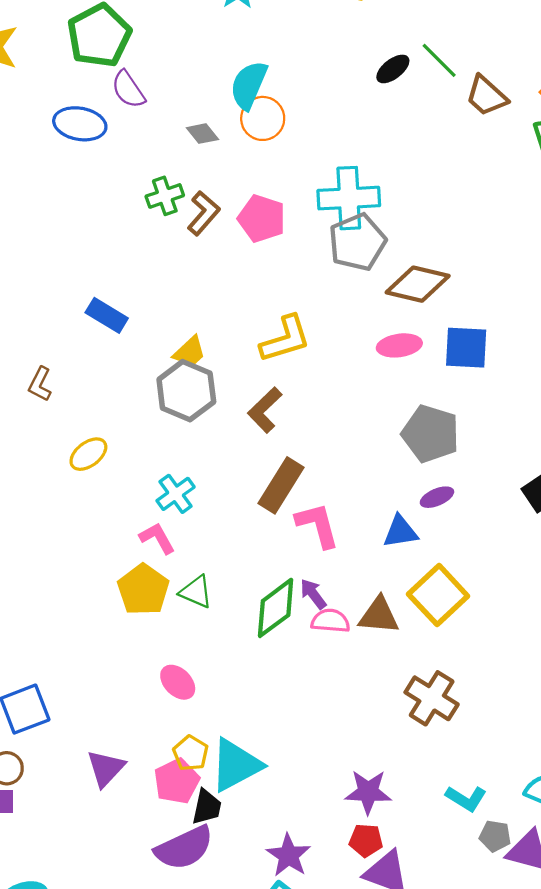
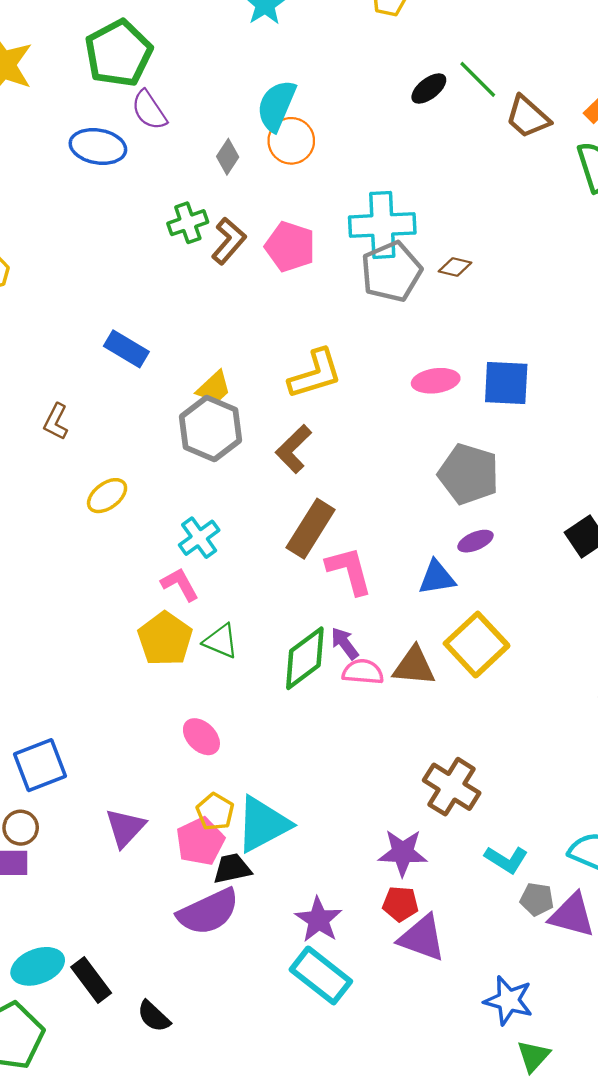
gray diamond: (202, 134) -> (228, 157), turned 72
brown diamond: (418, 284) -> (455, 267), moved, size x0.5
brown cross: (432, 698) -> (452, 787), moved
black trapezoid: (207, 807) -> (232, 869), turned -114

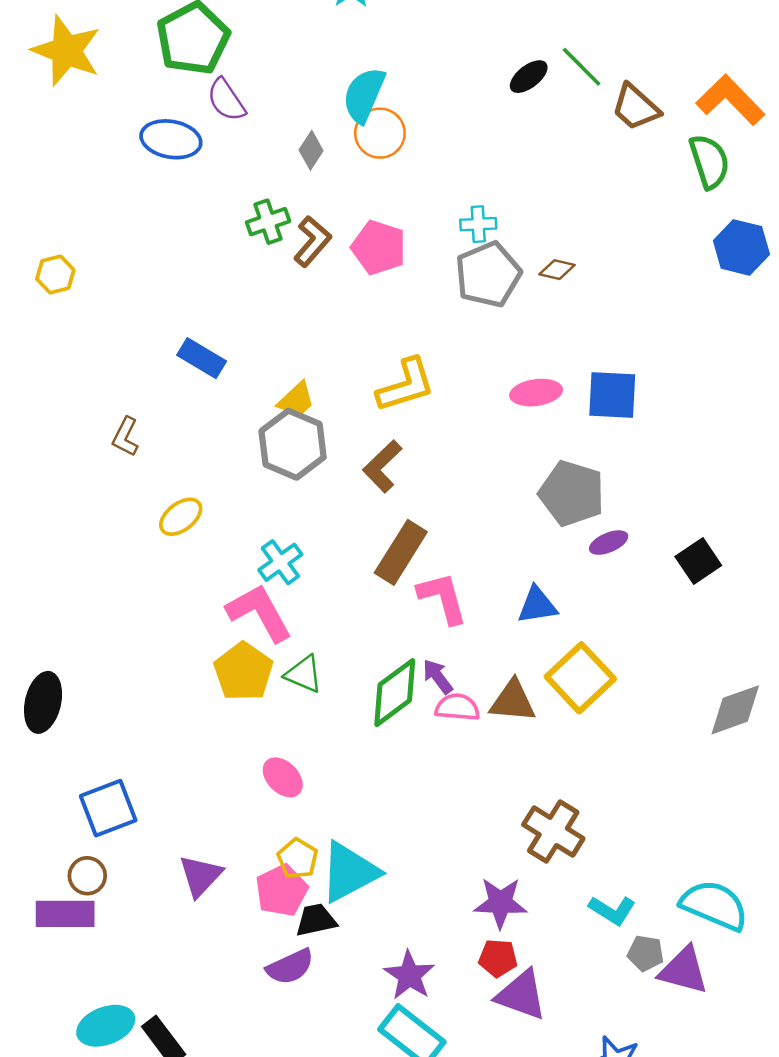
cyan cross: (382, 225) -> (478, 224), size x0.5
purple ellipse: (475, 541) -> (609, 543), moved
pink L-shape: (180, 584) -> (259, 613), size x1.6
purple semicircle: (208, 912) -> (290, 967), size x0.7

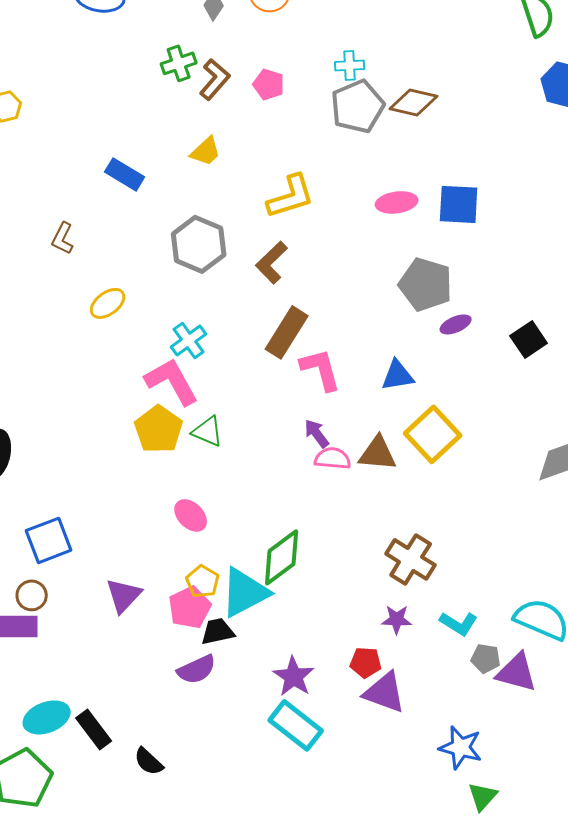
pink pentagon: (379, 247) -> (269, 84), size x0.7
brown diamond: (557, 270) -> (414, 102), size x1.6
yellow trapezoid: (296, 400) -> (206, 151), moved
green diamond: (395, 693) -> (282, 557), moved
purple star: (500, 903) -> (397, 619), moved, size x0.7

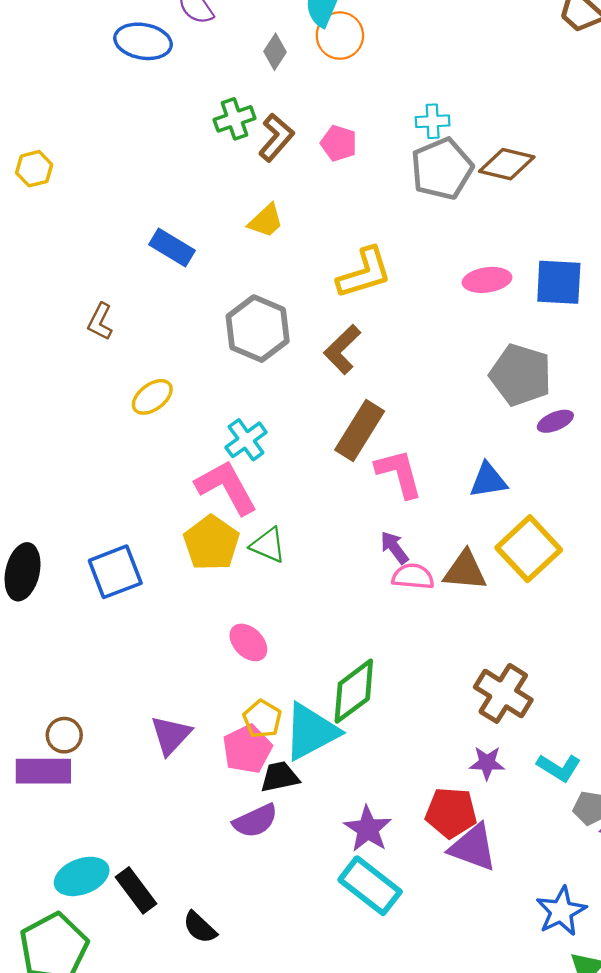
blue square: (49, 540) -> (115, 572), moved
red pentagon: (366, 662) -> (451, 813), size x1.4
blue star: (461, 747) -> (561, 911), turned 30

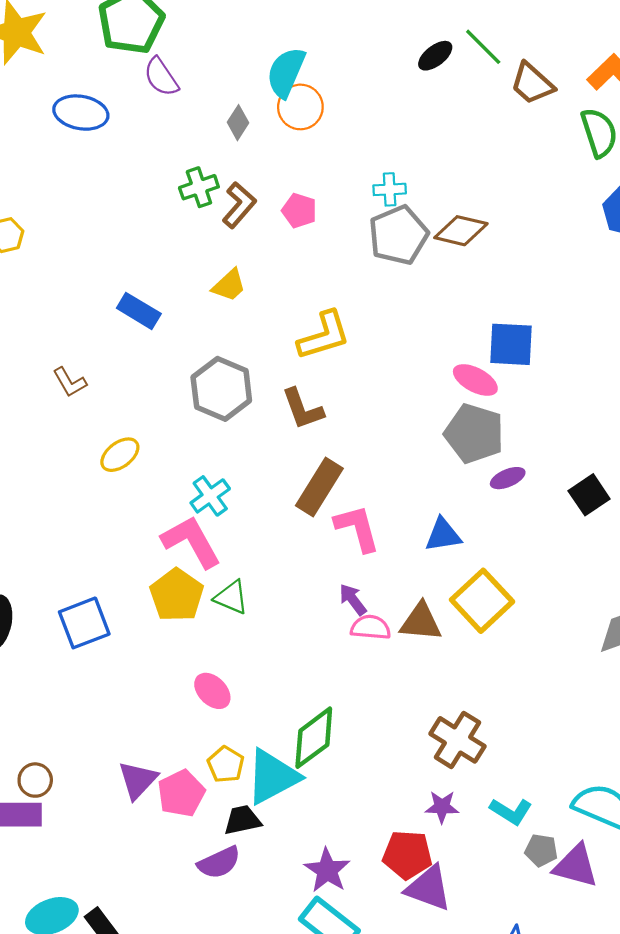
blue ellipse: (143, 41) -> (81, 113), moved
pink ellipse: (487, 280) -> (475, 380), moved, turned 36
brown L-shape: (100, 322) -> (70, 382), turned -57
brown L-shape: (342, 349) -> (303, 409), turned -66
pink pentagon: (247, 749) -> (181, 793), moved

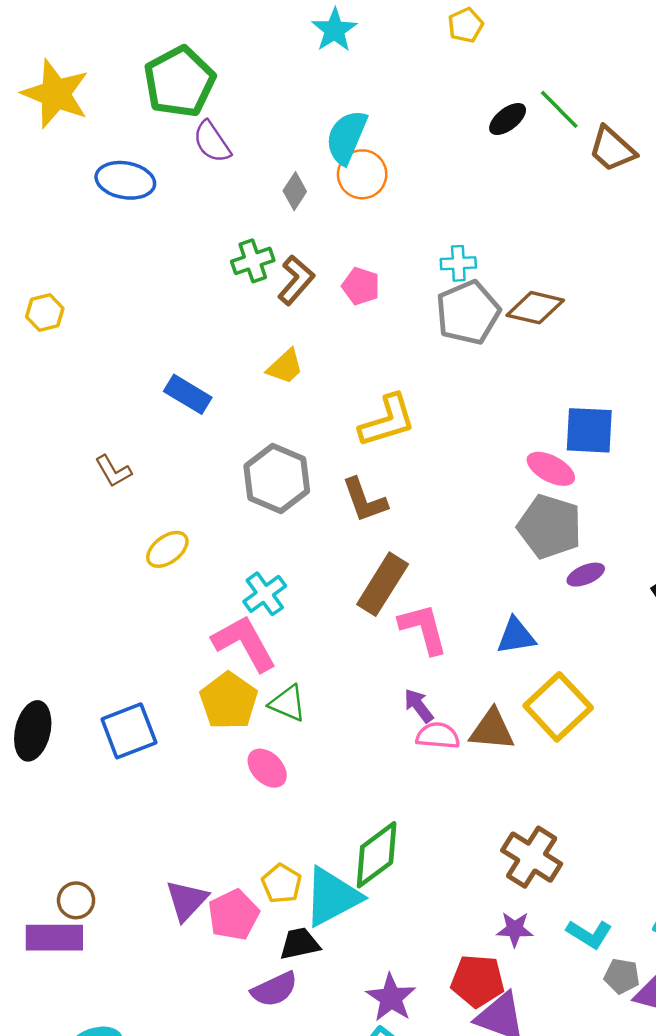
pink ellipse: (212, 691) -> (267, 768), moved

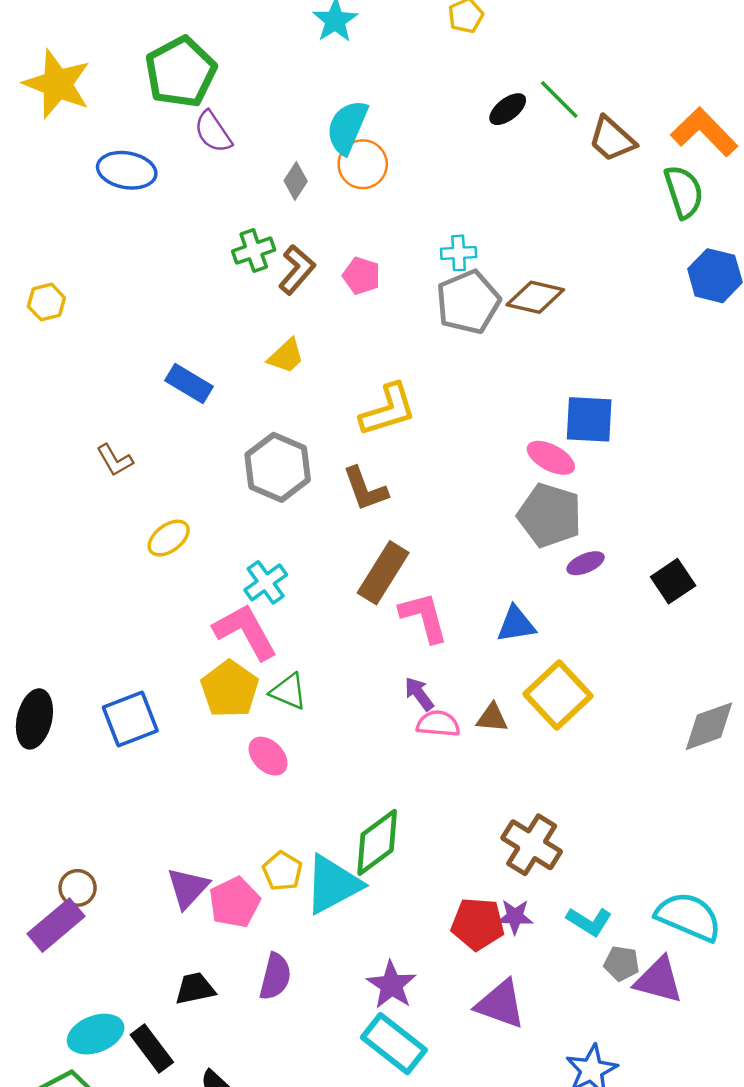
brown triangle: (492, 730) -> (492, 718), size x0.7
purple rectangle: (54, 938) -> (56, 925), turned -40
black trapezoid: (300, 944) -> (195, 989), moved
red pentagon: (478, 981) -> (478, 924), moved
purple semicircle: (274, 989) -> (275, 977), turned -51

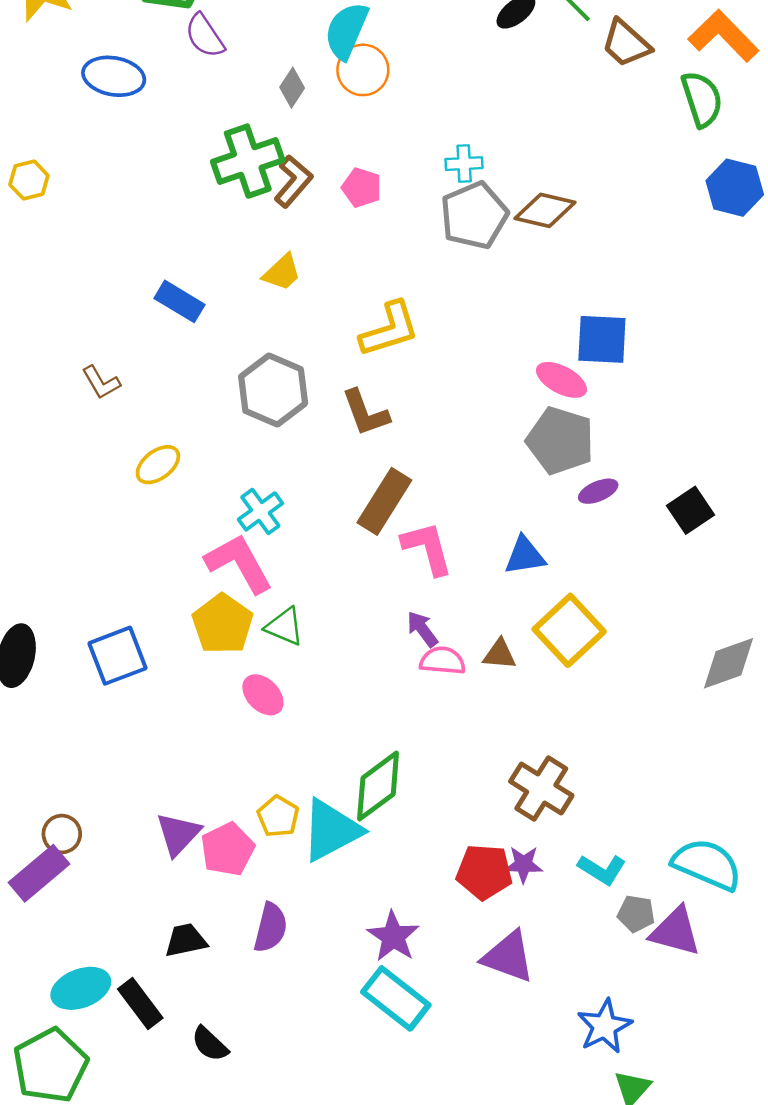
green cross: (254, 251) -> (248, 161), size x1.6
yellow hexagon: (46, 302) -> (29, 180), moved

